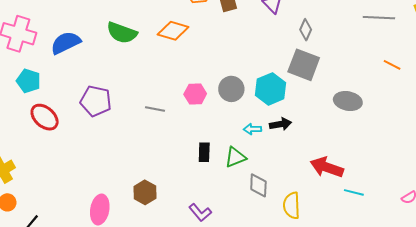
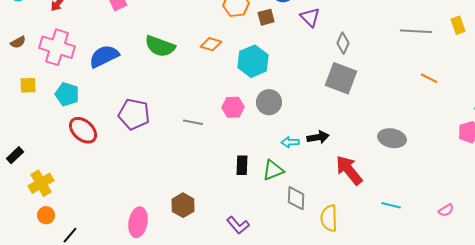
orange diamond: (173, 31) -> (211, 44), size x0.7
cyan hexagon: (271, 89) -> (253, 61), moved
gray ellipse: (348, 101) -> (392, 138), moved
red arrow: (327, 167) -> (349, 170), moved, turned 32

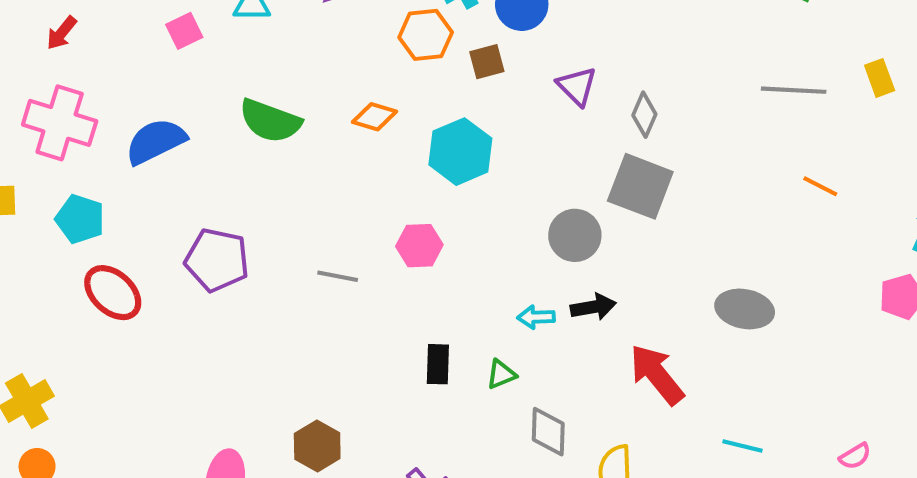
purple triangle: (310, 17) -> (577, 86), moved
gray circle: (269, 102) -> (575, 235), moved
green triangle: (273, 170) -> (501, 374), size x0.7

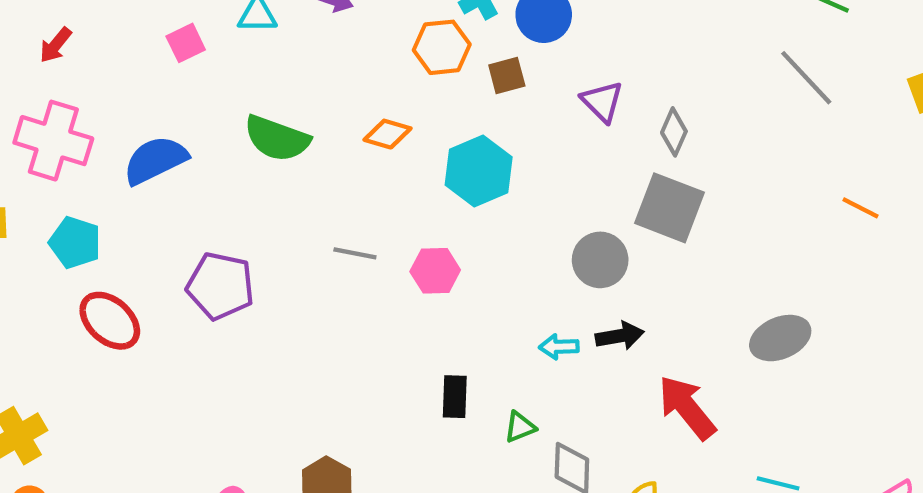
gray line: (794, 90) -> (806, 78), moved, turned 44
gray line: (338, 276) -> (355, 253), moved
gray ellipse: (745, 309) -> (780, 338), turned -34
green triangle: (501, 374) -> (520, 427), moved

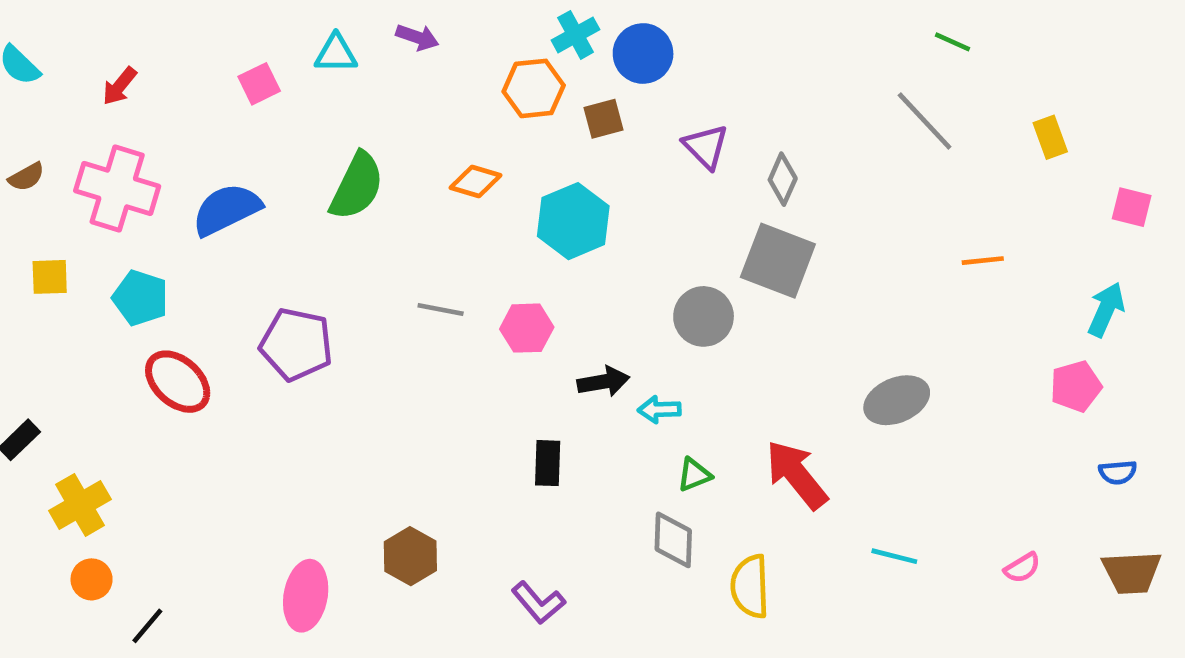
green semicircle: (277, 138) -> (357, 186), turned -84
orange line: (860, 208) -> (983, 261), turned -33
black arrow: (620, 336) -> (603, 382), moved
green triangle: (520, 427) -> (694, 475), moved

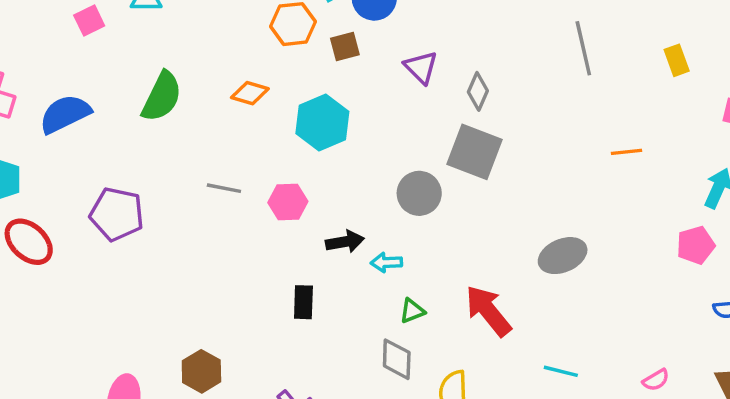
gray line: (925, 121) -> (583, 48), turned 30

